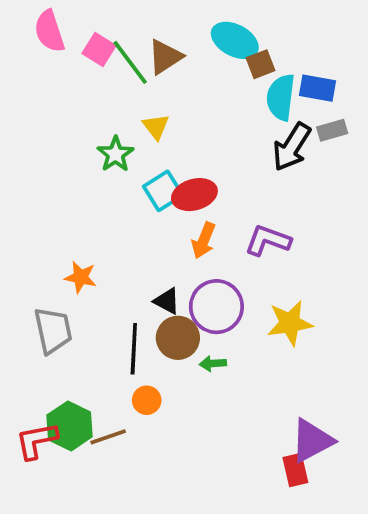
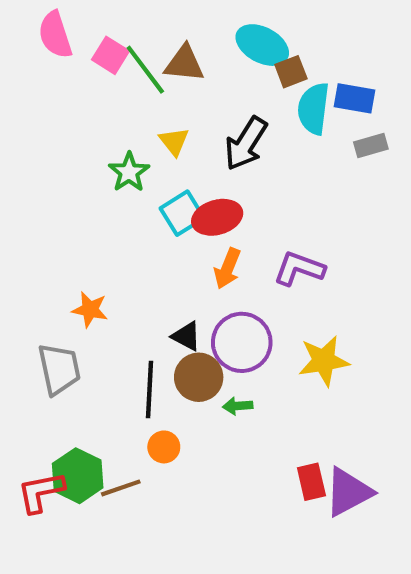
brown triangle: (165, 57) -> (184, 63), turned 39
black arrow: (292, 147) -> (246, 143), moved
red rectangle: (295, 470) -> (311, 482), moved

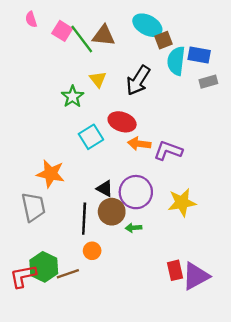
pink semicircle: (55, 35) -> (31, 19), size x0.6
cyan square: (182, 213) -> (91, 137), moved
red ellipse: (217, 217) -> (122, 122), turned 35
orange arrow: (227, 269) -> (139, 144), moved, turned 75
orange star: (90, 310) -> (51, 174), size x1.4

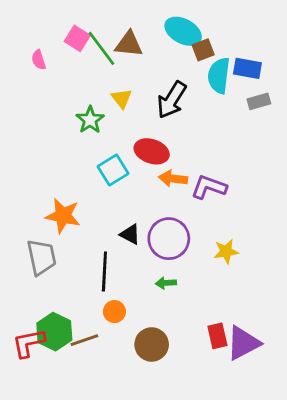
pink semicircle: (31, 19) -> (39, 60), moved
yellow star: (182, 202) -> (226, 251), size x0.7
brown circle: (112, 212) -> (152, 344), moved

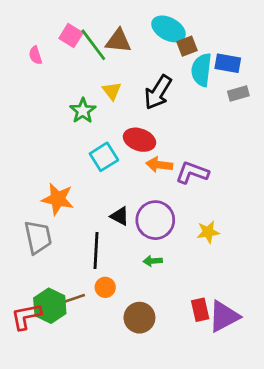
brown line: (84, 340) -> (72, 299), moved

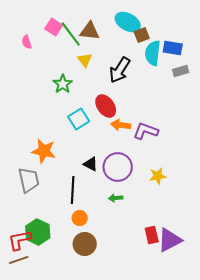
yellow triangle: (112, 91) -> (85, 60), moved
red ellipse: (139, 140) -> (106, 106), turned 35
brown line: (72, 299) -> (19, 260), moved
brown circle: (139, 318) -> (85, 244), moved

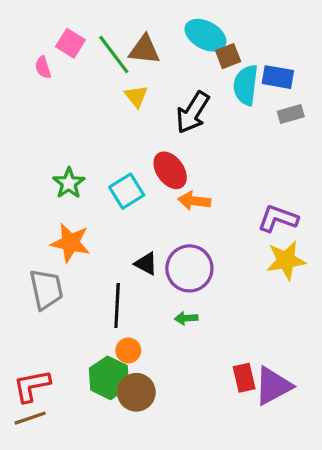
pink square: (54, 27) -> (70, 43), moved
green star: (63, 84) -> (69, 183), moved
purple L-shape: (146, 131) -> (278, 219), moved
yellow star: (158, 176) -> (286, 260), moved, size x1.4
green hexagon: (38, 232) -> (109, 378), moved

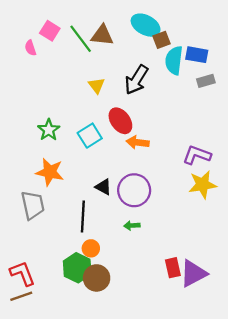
yellow triangle: (136, 96) -> (97, 85), moved
red L-shape: (32, 386) -> (22, 273), turned 80

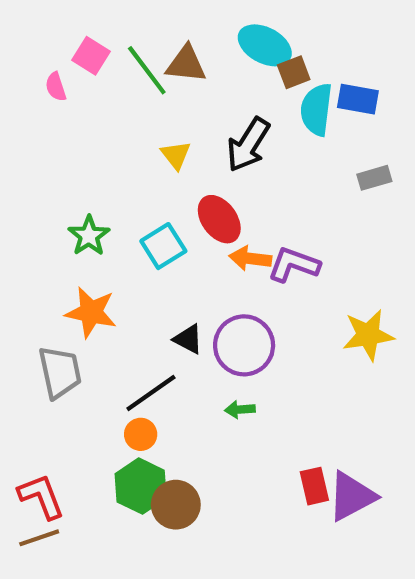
gray rectangle: (206, 81) -> (374, 178), moved
purple L-shape: (197, 155) -> (294, 265), moved
black line: (83, 216) -> (151, 393), turned 52
orange circle: (91, 248) -> (141, 434), moved

